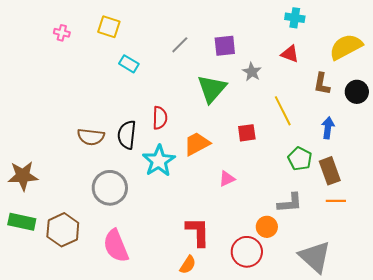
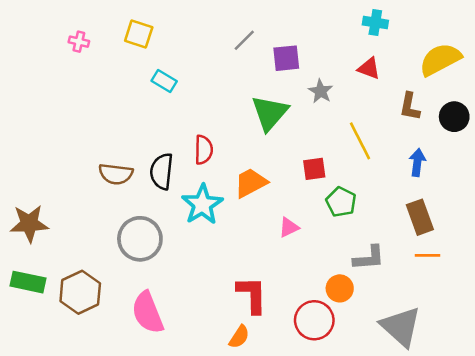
gray line: (180, 45) -> (244, 40), moved
green pentagon: (300, 159) -> (341, 202), moved

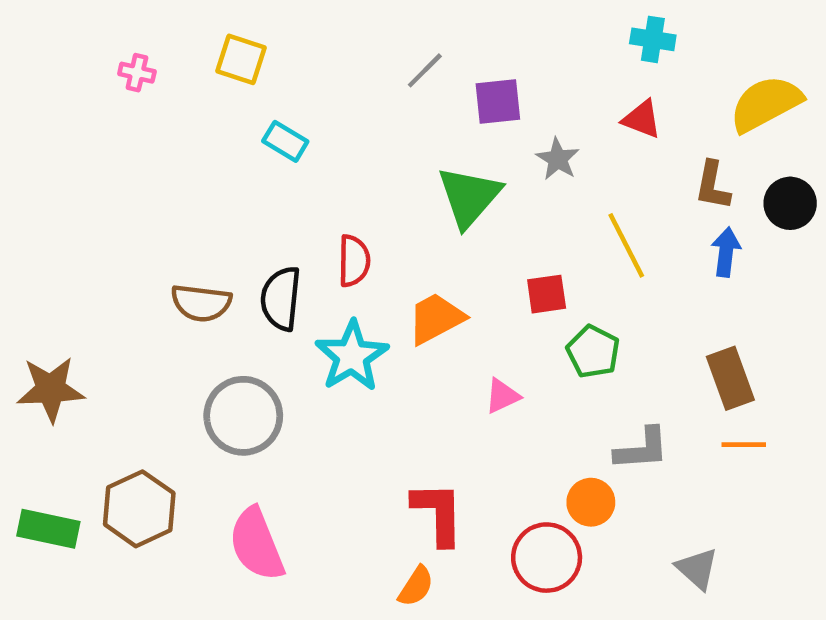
blue arrow: (417, 162) -> (726, 252), moved
green rectangle: (28, 282) -> (48, 529), moved
gray triangle: (401, 327) -> (697, 569), size x0.6

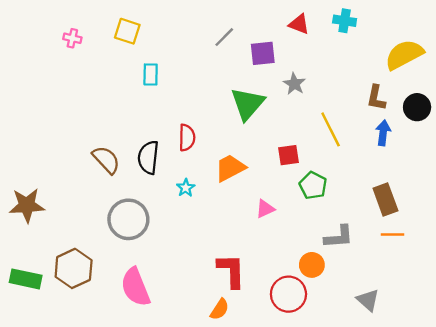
red triangle: (642, 119) -> (299, 24), moved
cyan rectangle: (285, 141) -> (151, 74), turned 60
brown semicircle: (201, 303) -> (106, 160), turned -140
cyan star: (352, 356) -> (186, 188), size x0.5

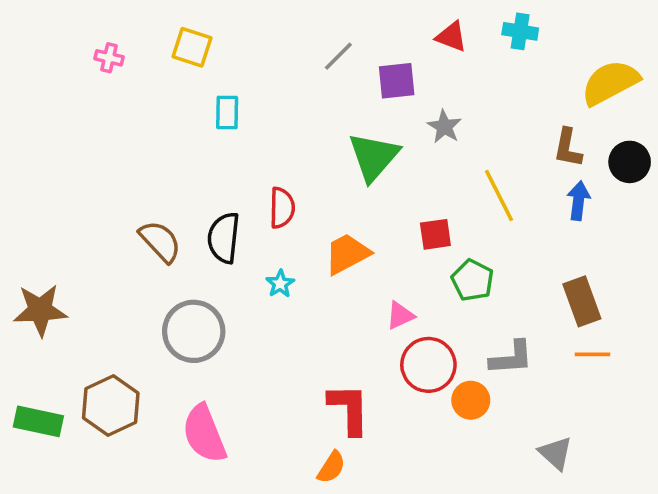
red circle: (288, 294) -> (428, 365), moved

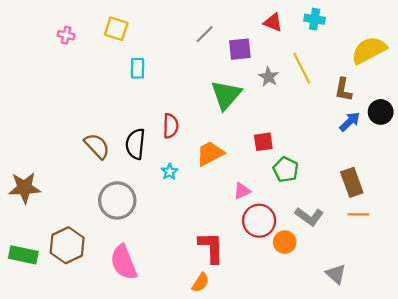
black circle: (630, 162) -> (381, 112), moved
yellow line: (499, 195) -> (302, 68), moved
blue arrow: (578, 201) -> (350, 122), turned 40
gray L-shape: (511, 358) -> (309, 216), turned 40

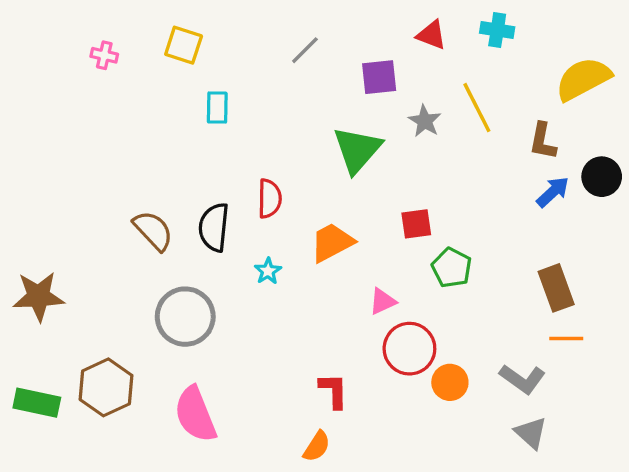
gray line: (205, 34) -> (305, 50), moved
gray L-shape: (309, 216) -> (522, 379), moved
red L-shape: (211, 247) -> (334, 391), size x0.7

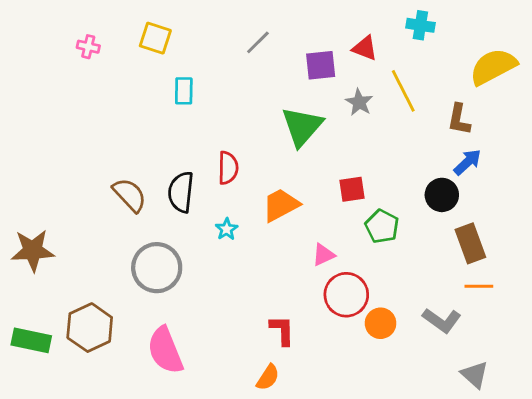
red triangle: (431, 35) -> (365, 48), moved
black circle: (602, 177) -> (442, 195), moved
gray triangle: (531, 433) -> (475, 375), moved

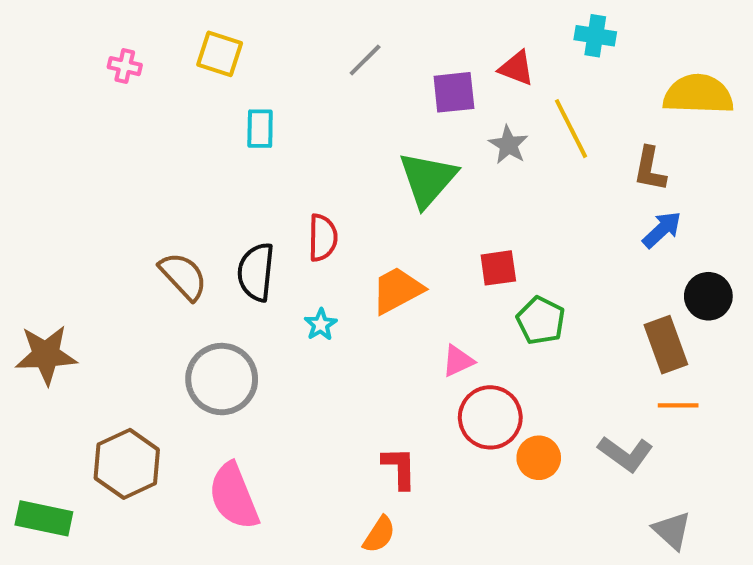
yellow semicircle: (493, 67) -> (698, 94), turned 30
black circle: (442, 195) -> (708, 296), moved
green rectangle: (31, 340) -> (44, 518), moved

